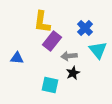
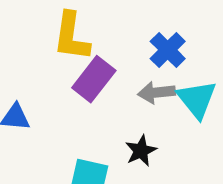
gray arrow: (69, 56) -> (157, 93), moved

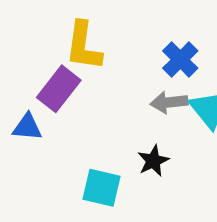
purple rectangle: (94, 79) -> (59, 89), moved

